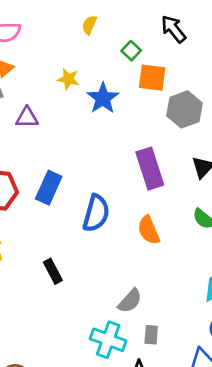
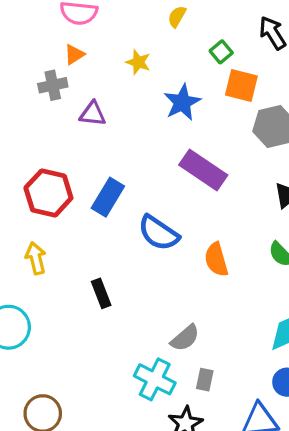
yellow star: (68, 79) -> (138, 62), moved
purple rectangle: (150, 169) -> (203, 170), moved, turned -45
blue semicircle: (96, 213) -> (159, 233), turned 102

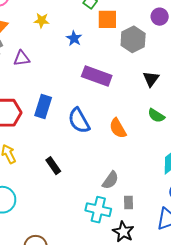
blue star: (182, 102) -> (74, 38), size x0.7
blue semicircle: (159, 233) -> (79, 121), turned 40

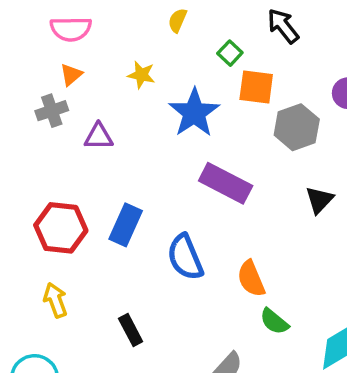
blue star: (74, 38) -> (194, 113), size x1.8
green semicircle: (156, 116) -> (274, 321), moved

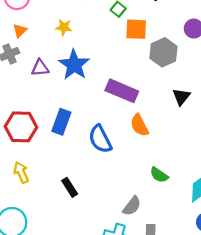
blue star: (194, 113) -> (74, 65), moved
orange semicircle: (251, 279) -> (139, 125), moved

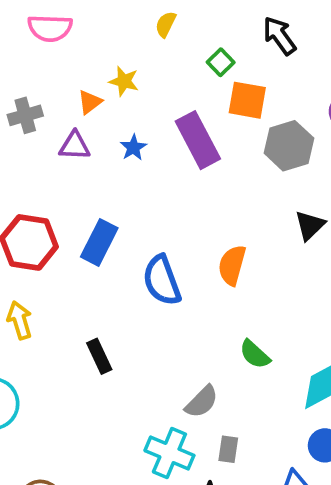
orange triangle: (20, 31) -> (90, 102), moved
blue star: (74, 65) -> (133, 148), size x0.5
purple rectangle: (122, 91) -> (198, 140), moved, turned 32
orange semicircle: (139, 125) -> (232, 265), turned 35

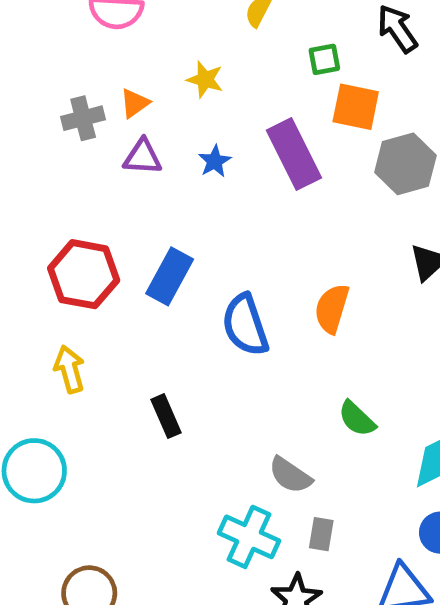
green square: (221, 62) -> (324, 59), turned 32
orange triangle: (90, 102) -> (135, 103), moved
gray semicircle: (202, 402) -> (290, 475), turned 78

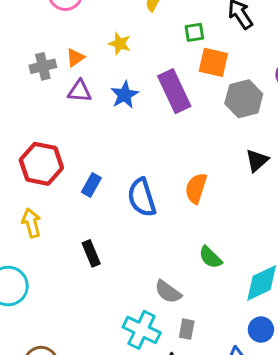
blue star: (215, 161) -> (125, 95), size x1.4
blue rectangle: (170, 276) -> (91, 185), moved, size x0.7

